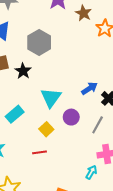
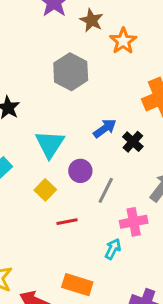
gray hexagon: (39, 42) -> (71, 72), moved
gray line: (98, 125) -> (106, 190), moved
red line: (40, 152) -> (67, 222), moved

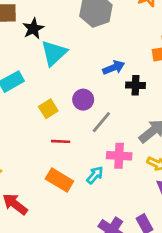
black cross: (133, 142) -> (136, 85), turned 36
cyan triangle: (50, 144) -> (54, 53), moved
orange rectangle: (77, 285) -> (59, 180), moved

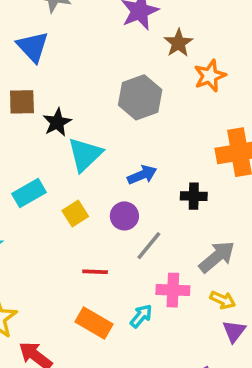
blue arrow: (114, 68) -> (142, 175), moved
yellow square: (48, 109) -> (75, 213), moved

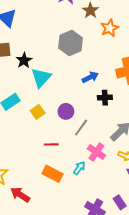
blue arrow: (142, 175) -> (90, 77), moved
pink cross: (173, 290) -> (96, 152), turned 36

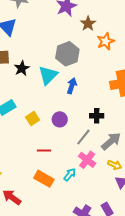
blue arrow: (90, 77) -> (72, 86), moved, turned -49
cyan triangle: (41, 78) -> (48, 75), moved
black cross: (105, 98) -> (97, 116), moved
gray line: (81, 128) -> (83, 137), moved

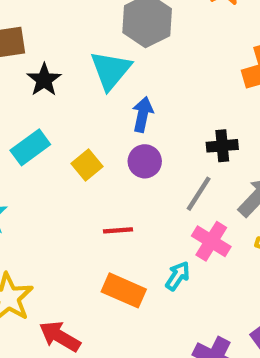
black star: (22, 68) -> (44, 80), moved
blue arrow: (72, 86) -> (143, 114), moved

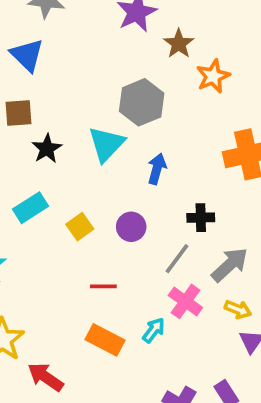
blue arrow: (143, 114) -> (157, 169), moved

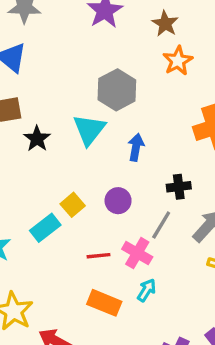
brown star: (179, 44) -> (165, 24), moved
cyan rectangle: (31, 208) -> (45, 228), moved
pink cross: (185, 301) -> (137, 253), moved

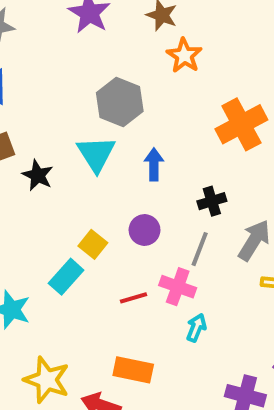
orange rectangle: (104, 303) -> (133, 370), moved

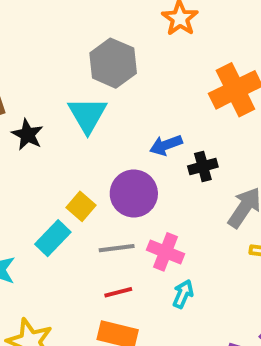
blue arrow: (154, 164) -> (166, 145), moved, turned -112
purple circle: (145, 230) -> (134, 194), size x1.5
gray line: (200, 249) -> (117, 248), moved, turned 60
red line: (133, 298) -> (118, 292), moved

